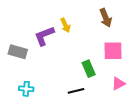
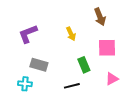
yellow arrow: (65, 25) -> (71, 34), moved
purple L-shape: (44, 36) -> (28, 34), moved
gray rectangle: (18, 52) -> (39, 65), moved

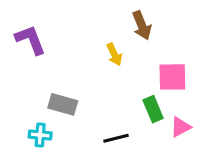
brown arrow: (100, 17) -> (142, 25), moved
purple L-shape: (28, 34) -> (30, 40), moved, turned 90
green rectangle: (84, 65) -> (153, 109), moved

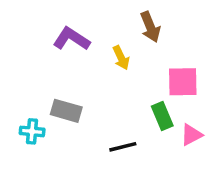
purple L-shape: (30, 40) -> (71, 39), moved, turned -36
cyan cross: (40, 135) -> (32, 131), moved

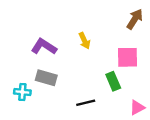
brown arrow: (150, 27) -> (135, 19), moved, turned -126
purple L-shape: (71, 39) -> (44, 47), moved
pink triangle: (191, 135) -> (137, 108), moved

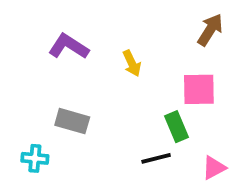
purple L-shape: (44, 47) -> (68, 46), moved
cyan cross: (22, 92) -> (35, 158), moved
black line: (86, 103) -> (156, 158), moved

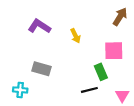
pink triangle: (214, 168) -> (122, 95), turned -32

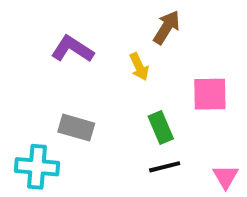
brown arrow: (120, 17) -> (167, 27), moved
green rectangle: (101, 72) -> (161, 128), moved
cyan cross: (20, 90) -> (37, 167), size x1.5

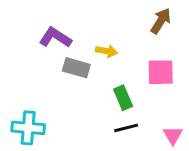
brown arrow: (167, 27) -> (161, 21), moved
yellow arrow: (139, 67) -> (106, 51), turned -55
gray rectangle: (76, 128) -> (76, 68), moved

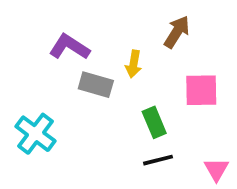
brown arrow: (161, 21) -> (177, 32), moved
yellow arrow: (106, 51) -> (133, 64), turned 90
cyan cross: (28, 128) -> (36, 134), moved, turned 32

